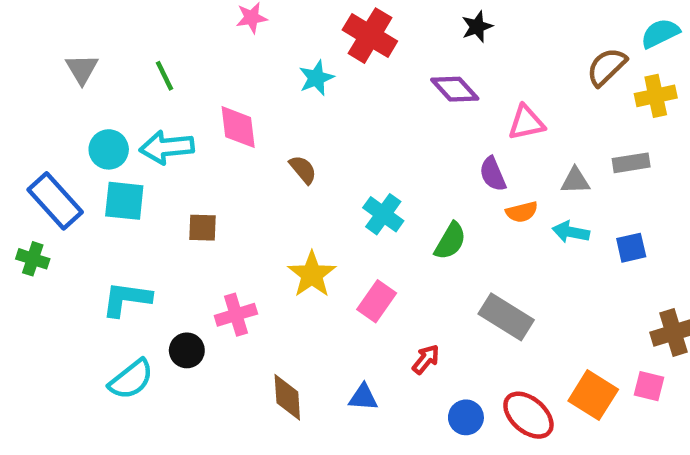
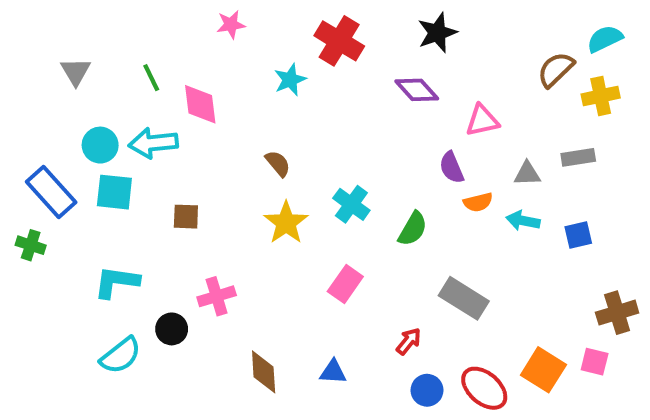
black star: (477, 27) -> (437, 33), size x1.4
pink diamond: (238, 127) -> (200, 104), moved
yellow star: (312, 274) -> (286, 223), moved
red arrow: (426, 359) -> (409, 341), moved

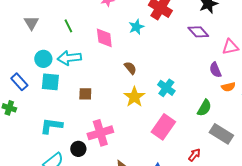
pink diamond: (200, 104) -> (104, 38), moved
blue rectangle: (51, 192) -> (19, 82), size x0.7
green semicircle: (413, 229) -> (204, 108), moved
pink rectangle: (345, 284) -> (163, 127), size x1.4
pink cross: (217, 296) -> (100, 133), size x1.4

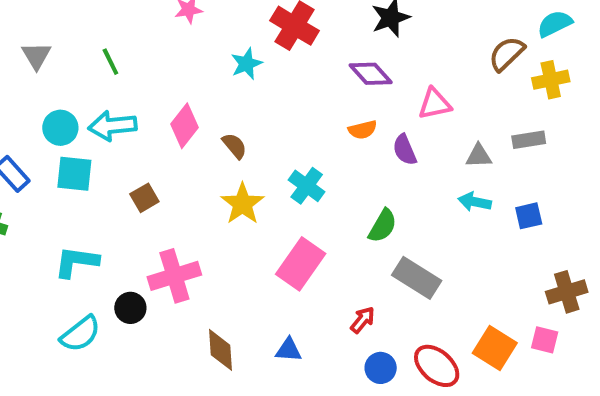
pink diamond: (104, 38) -> (184, 126), moved, turned 45
orange semicircle: (228, 87) -> (363, 130), moved
brown square: (85, 94) -> (144, 198), turned -32

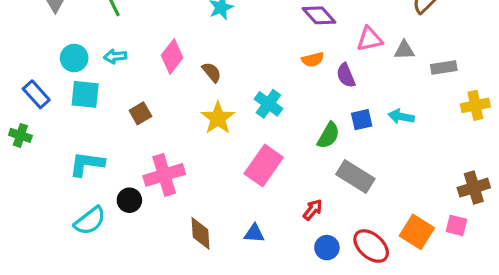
yellow cross: (551, 80) -> (475, 105), moved
cyan arrow: (112, 126) -> (115, 56), size x0.6
gray triangle: (479, 156) -> (404, 50), moved
blue square: (529, 216) -> (362, 120), moved

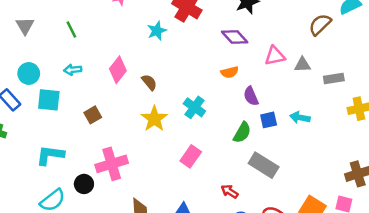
cyan circle: (74, 58) -> (29, 73), moved
purple semicircle: (346, 75) -> (251, 96), moved
pink rectangle: (264, 165) -> (191, 156), size x0.7
red arrow: (313, 210) -> (230, 192), turned -96

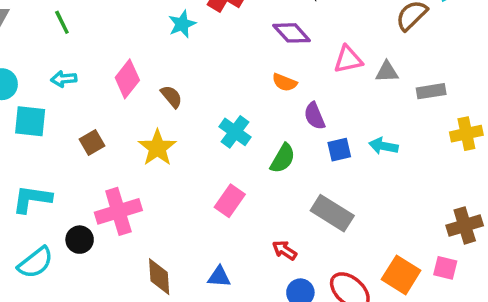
orange semicircle: (230, 72) -> (284, 82), turned 36
yellow star: (154, 119) -> (157, 148), moved
green semicircle: (242, 133) -> (283, 158), moved

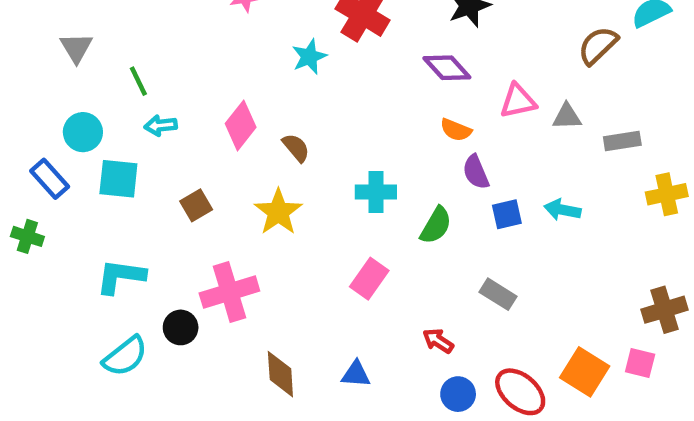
green line: (62, 22) -> (138, 81), moved
orange semicircle: (284, 82) -> (456, 130), moved
cyan cross: (235, 132) -> (376, 192), turned -36
gray rectangle: (332, 213) -> (498, 294), size x0.7

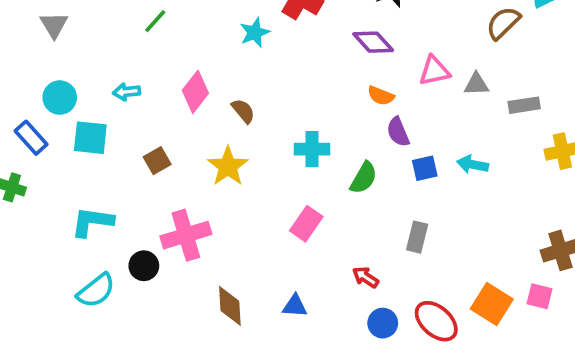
green line: (138, 81) -> (155, 21), moved, turned 68
gray rectangle: (498, 294) -> (417, 237), turned 72

